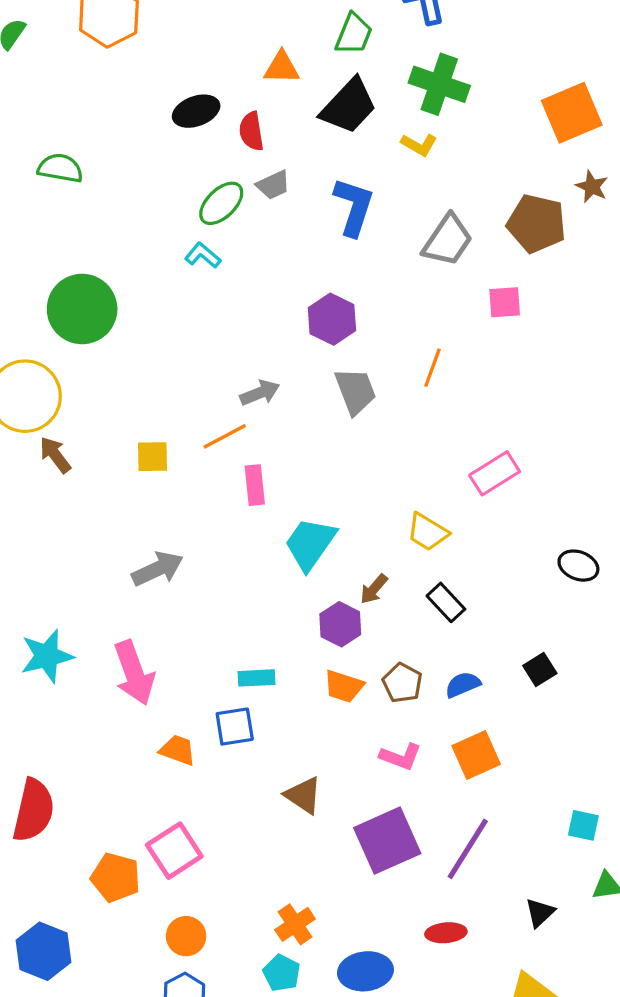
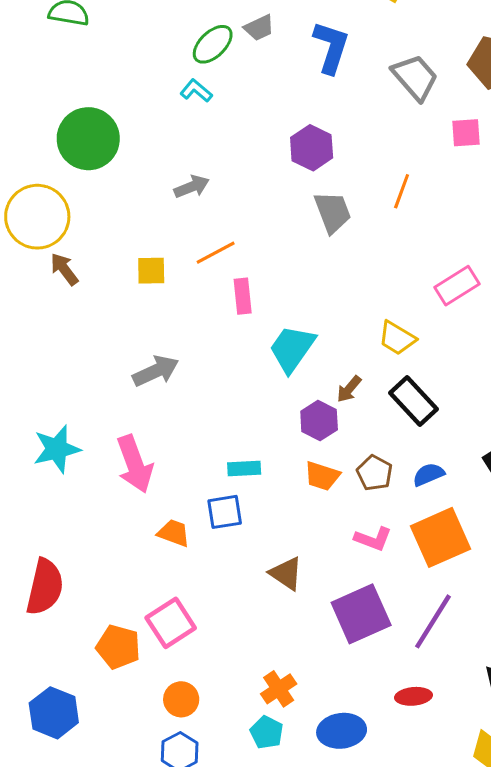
gray trapezoid: (448, 240) -> (415, 77), turned -75
gray arrow: (260, 393) -> (192, 187), moved
black rectangle: (446, 602) -> (414, 401), size x1.4
orange square: (476, 755) -> (441, 537), size x1.4

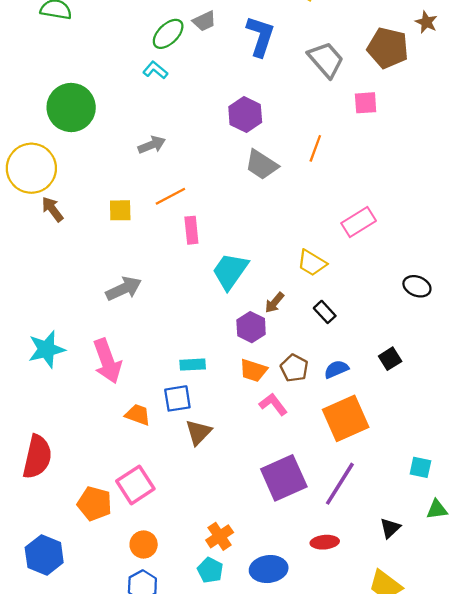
gray trapezoid: (333, 212) -> (262, 165), turned 144
black rectangle: (414, 401) -> (325, 312), size x0.6
pink L-shape: (373, 539) -> (273, 404), moved, turned -148
brown triangle: (286, 573) -> (198, 432), moved, turned 40

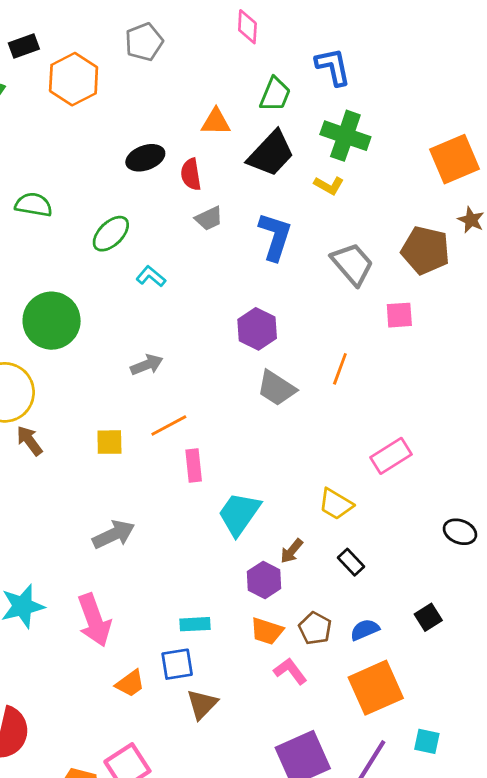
green ellipse: (168, 34) -> (111, 234), moved
orange trapezoid: (138, 415) -> (130, 684), turned 124
cyan square: (420, 467) -> (427, 741), moved

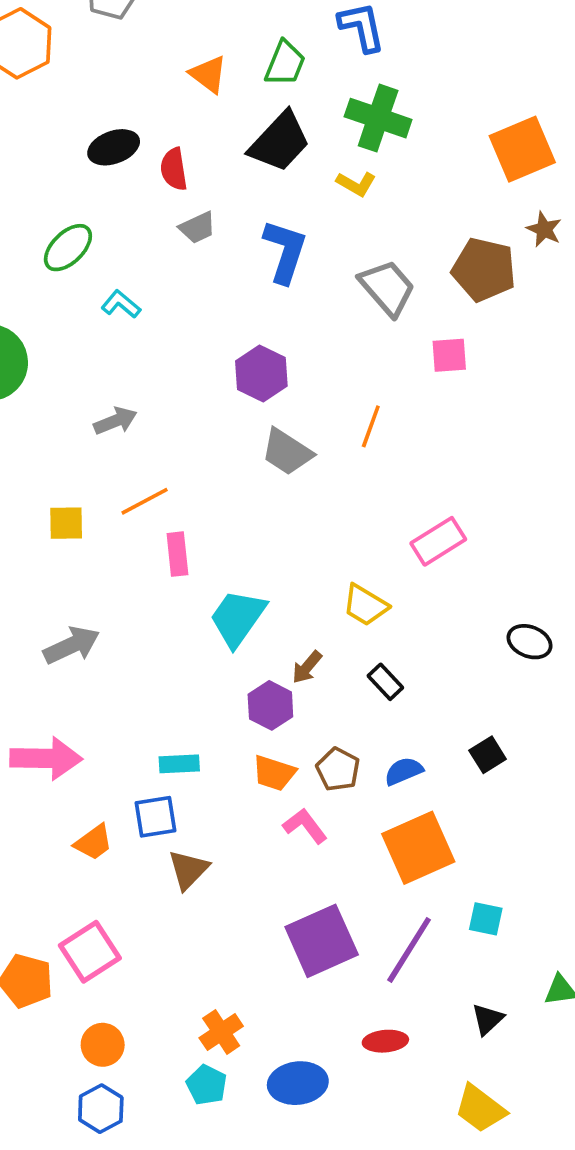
orange triangle: (216, 122) -> (208, 74), moved, turned 36
pink arrow: (94, 620) -> (46, 758), turned -69

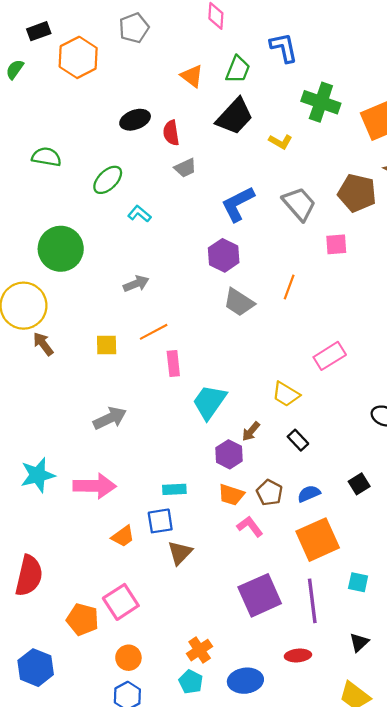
green cross: (378, 118) -> (321, 102), moved
blue L-shape: (285, 251) -> (238, 204), moved, turned -135
purple line: (409, 950) -> (312, 601), turned -39

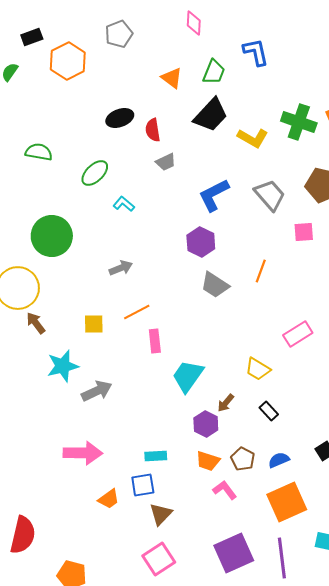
green cross: (321, 102) -> (299, 122), moved
yellow L-shape: (280, 142) -> (253, 138), size x1.4
cyan star: (38, 475) -> (63, 366), moved
pink square: (121, 602) -> (159, 559), moved

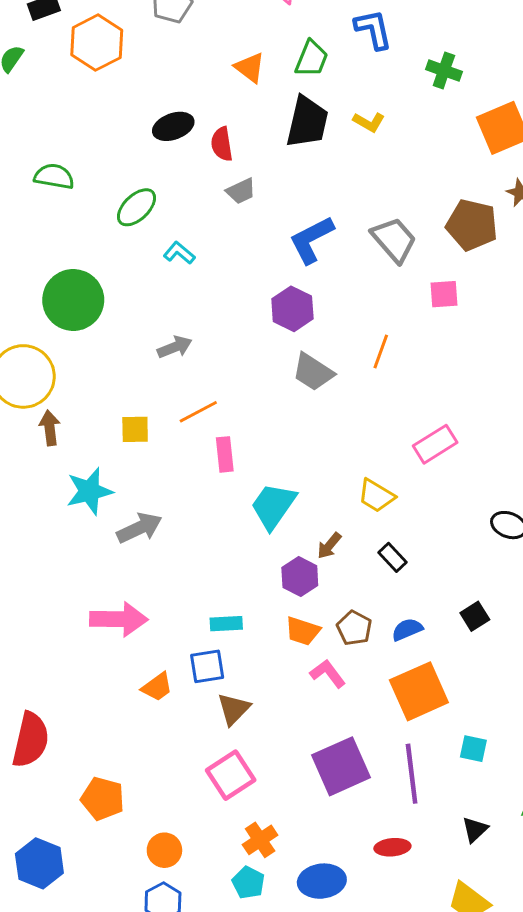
black trapezoid: (211, 115) -> (307, 122), turned -30
green cross: (299, 122) -> (444, 70), moved, size x0.7
yellow L-shape: (253, 138) -> (369, 122), moved, size x0.7
brown arrow: (36, 323) -> (50, 428), turned 30

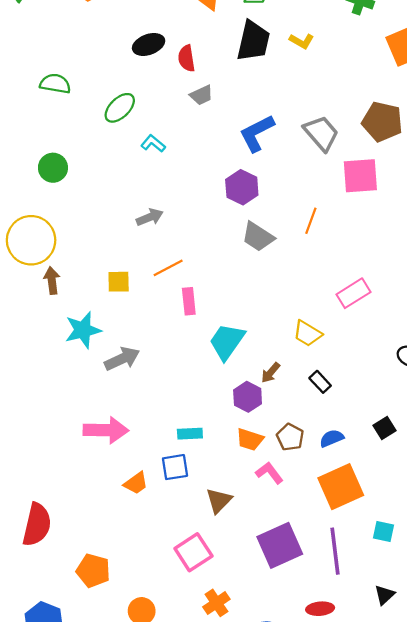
pink square: (444, 294) -> (360, 176), size x1.6
green circle: (73, 300) -> (53, 168), moved, size x0.6
brown triangle: (234, 709) -> (219, 500), moved

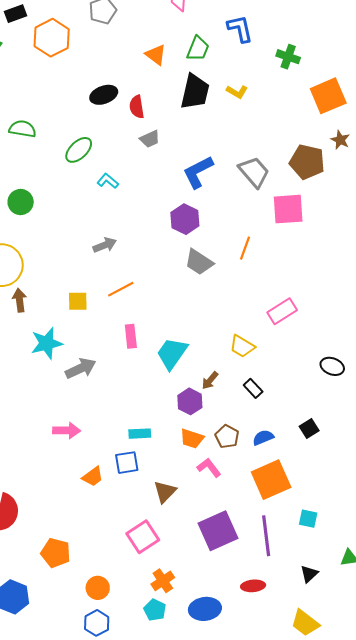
pink rectangle: (189, 301) -> (131, 336), moved
pink arrow: (106, 430) -> (67, 431), size x0.7

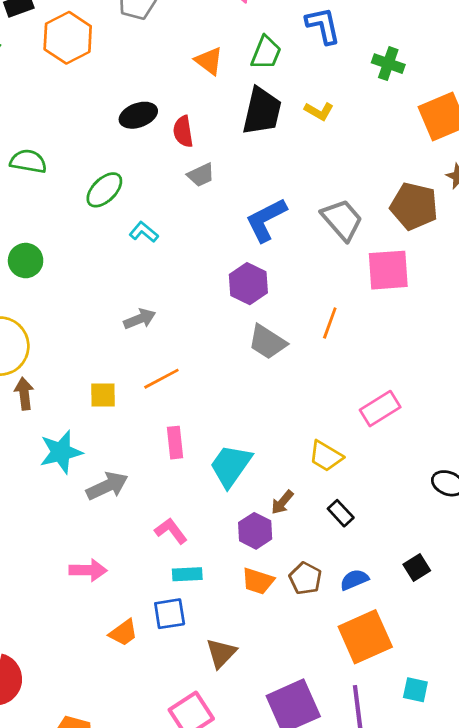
pink L-shape: (209, 468) -> (171, 531), moved

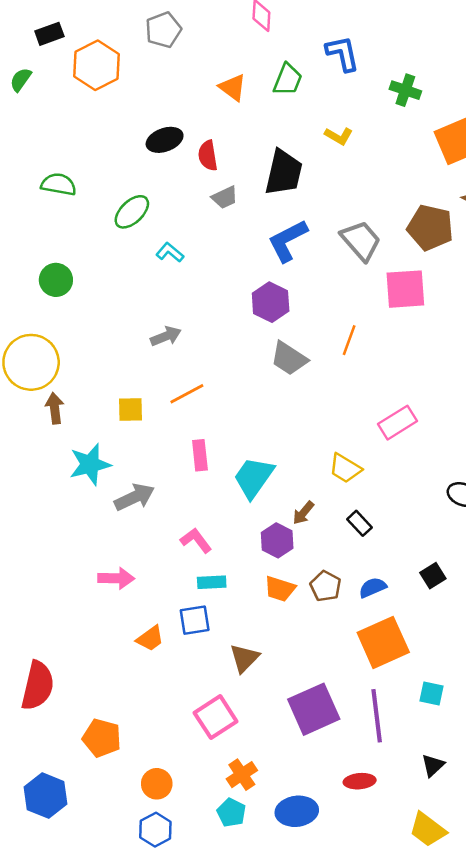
black trapezoid: (262, 111) -> (284, 173), moved

